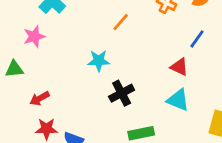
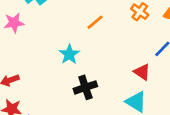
cyan star: (99, 61) -> (69, 54), turned 30

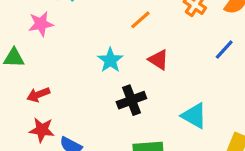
red triangle: (142, 72) -> (158, 60), moved

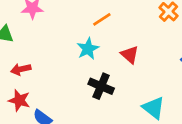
orange line: (140, 20) -> (102, 19), moved
black cross: (131, 100) -> (101, 86), turned 35

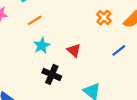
orange line: (102, 19) -> (35, 20), moved

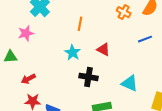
orange line: (35, 20) -> (80, 24), moved, turned -32
blue line: (119, 50) -> (145, 39), turned 32

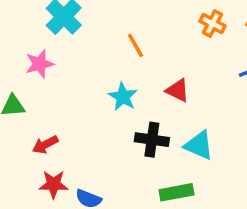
orange line: (80, 24) -> (135, 45), turned -40
cyan triangle: (130, 83) -> (199, 145), moved

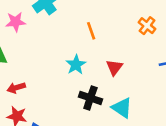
pink star: (40, 64) -> (16, 22), moved
red triangle: (178, 90) -> (114, 67), turned 30

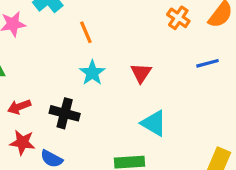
orange line: (91, 31) -> (86, 32), moved
black cross: (90, 98) -> (65, 113), moved

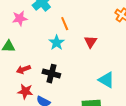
cyan star: (92, 73) -> (57, 43), moved
red triangle: (141, 73) -> (91, 42), moved

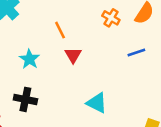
orange line: (65, 24) -> (60, 30), moved

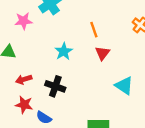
cyan triangle: (97, 103) -> (124, 86), moved

